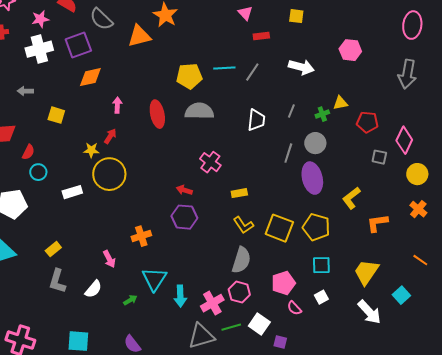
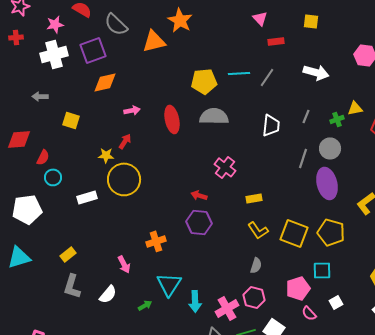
pink arrow: (117, 105) -> (132, 110), turned 77
gray semicircle: (241, 260) -> (256, 265), size x0.6
cyan square: (321, 265) -> (322, 270), moved

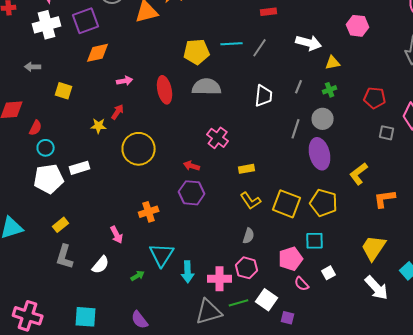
yellow triangle: (355, 108) -> (333, 63), moved
yellow circle: (124, 179) -> (139, 149), moved
white pentagon: (27, 209) -> (49, 179), moved
pink cross: (227, 308) -> (220, 279), turned 30

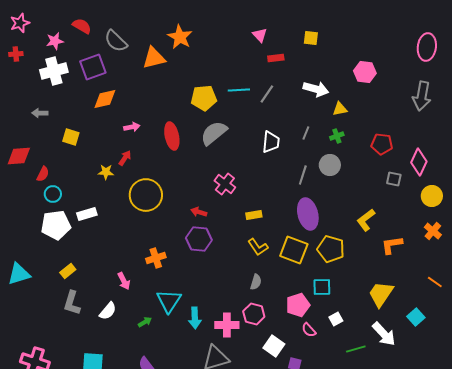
gray semicircle: (207, 87) -> (214, 133), turned -40
purple ellipse: (320, 154) -> (308, 214), moved
green line: (239, 303) -> (356, 349), moved

